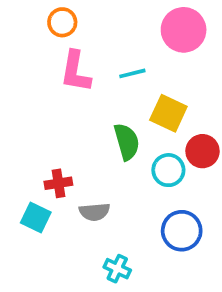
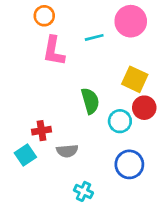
cyan line: (132, 73) -> (94, 37), moved
yellow square: (168, 113) -> (135, 79), moved
cyan square: (36, 217) -> (25, 155), turned 30

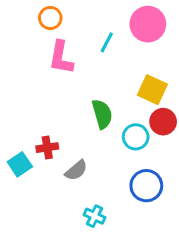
cyan line: (94, 37) -> (107, 42), turned -48
gray semicircle: (67, 151) -> (76, 170), turned -35
cyan square: (25, 155) -> (20, 164), moved

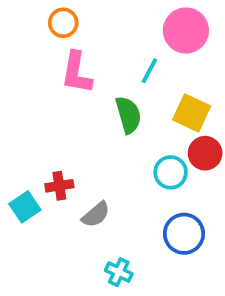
cyan line: (107, 42) -> (149, 71), moved
green semicircle: (102, 114) -> (128, 115), moved

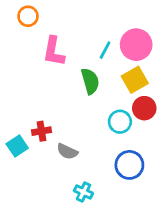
orange circle: (63, 23) -> (28, 16), moved
pink circle: (186, 30) -> (136, 45), moved
yellow square: (192, 113) -> (135, 80), turned 35
gray semicircle: (96, 215) -> (67, 151), turned 65

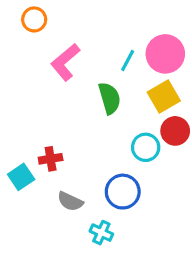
pink L-shape: (54, 51) -> (65, 62), turned 40
gray semicircle: (67, 151) -> (70, 201), moved
blue circle: (129, 165) -> (123, 192), moved

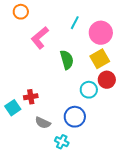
cyan line: (128, 60) -> (75, 23), moved

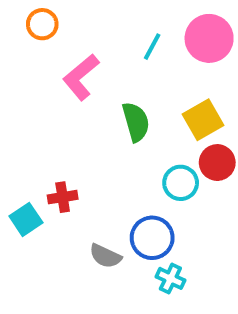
pink circle: (101, 33) -> (209, 38), moved
gray semicircle: (43, 123) -> (105, 256), moved
cyan cross: (62, 142) -> (170, 278), moved

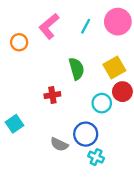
orange circle: (42, 24) -> (19, 42), moved
pink L-shape: (81, 77) -> (49, 26), moved
red cross: (63, 197) -> (52, 95), moved

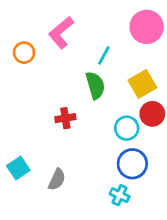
cyan line: (86, 26) -> (104, 55), moved
cyan square: (15, 124) -> (18, 168), moved
blue circle: (86, 134) -> (132, 164), moved
gray semicircle: (59, 144) -> (57, 179), moved, turned -90

